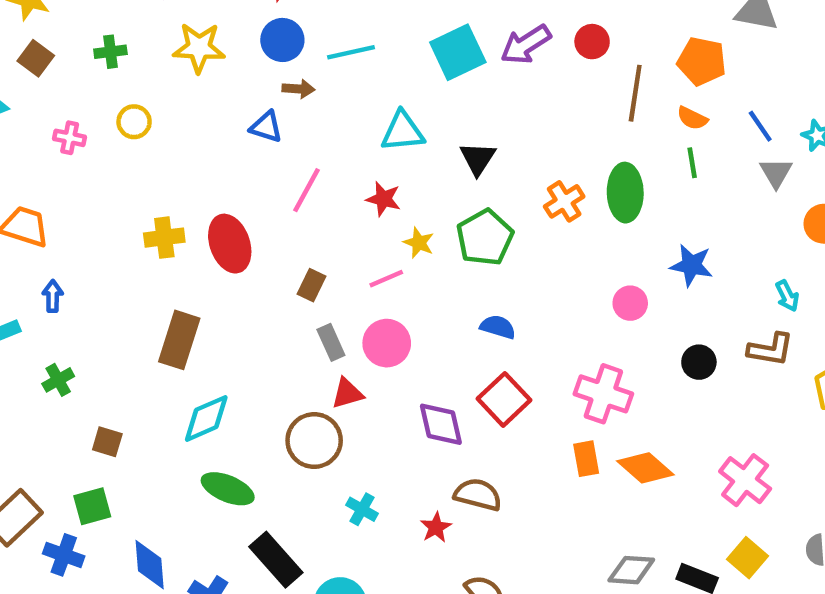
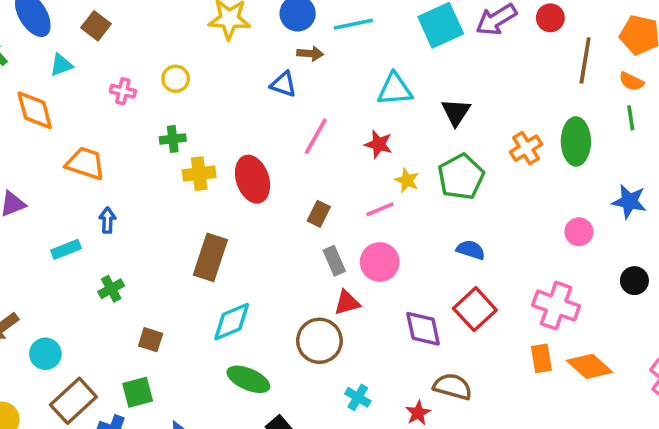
green cross: (110, 52) -> (173, 139), moved

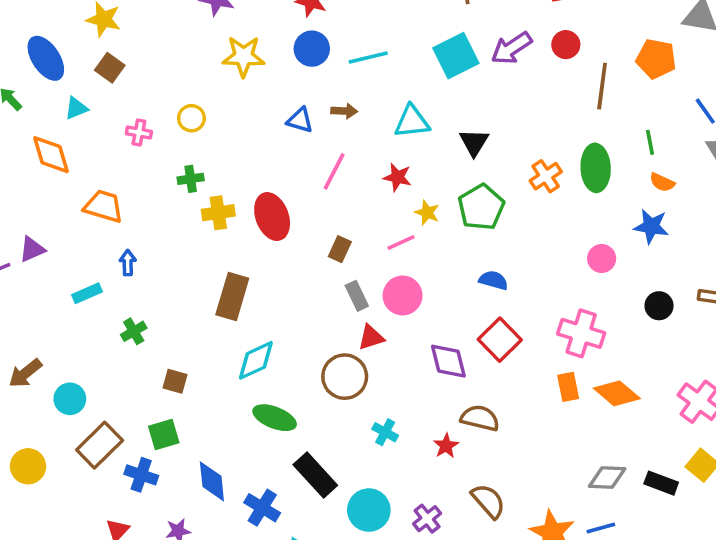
brown arrow: (310, 54) -> (344, 111), moved
orange semicircle: (631, 81) -> (662, 182), moved

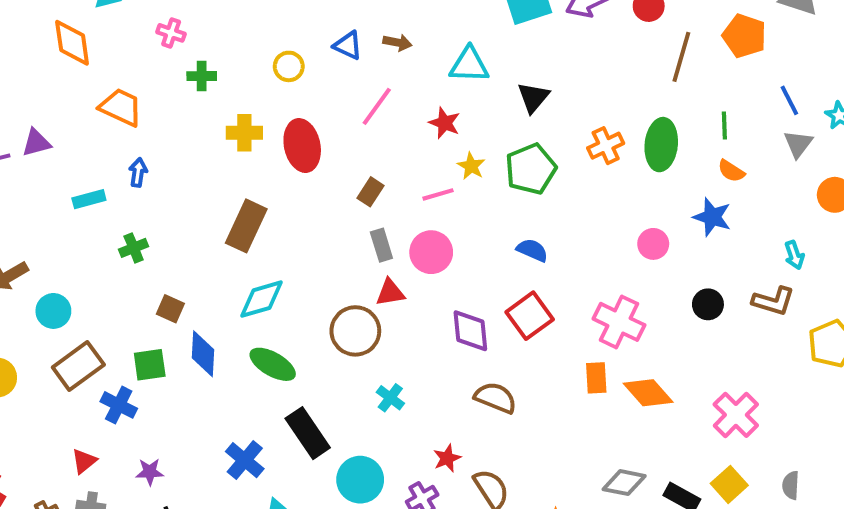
yellow circle: (191, 118) -> (289, 66), moved
green cross: (191, 179) -> (202, 76), moved
red star: (446, 446) -> (447, 458), moved
blue diamond: (212, 481) -> (203, 354), moved

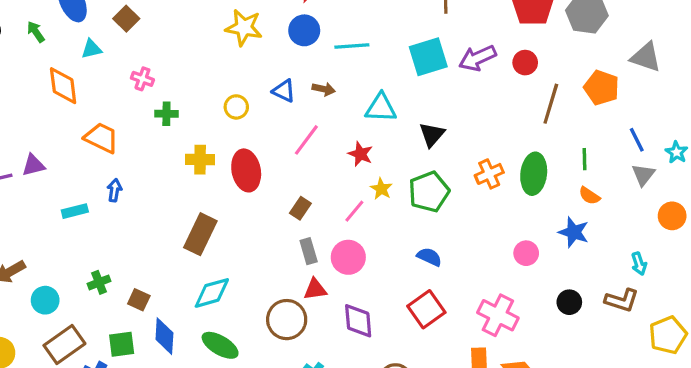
pink line: (438, 194) -> (354, 211), turned -35
green cross: (134, 248) -> (99, 282), moved
purple diamond: (470, 331) -> (358, 321), moved

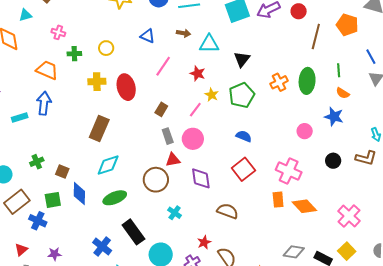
brown arrow: (324, 89) -> (183, 33), moved
yellow circle: (236, 107) -> (106, 48), moved
orange trapezoid: (101, 138) -> (47, 70), moved
blue arrow: (114, 190) -> (44, 103), size x1.6
green ellipse: (220, 345) -> (115, 198), turned -50

